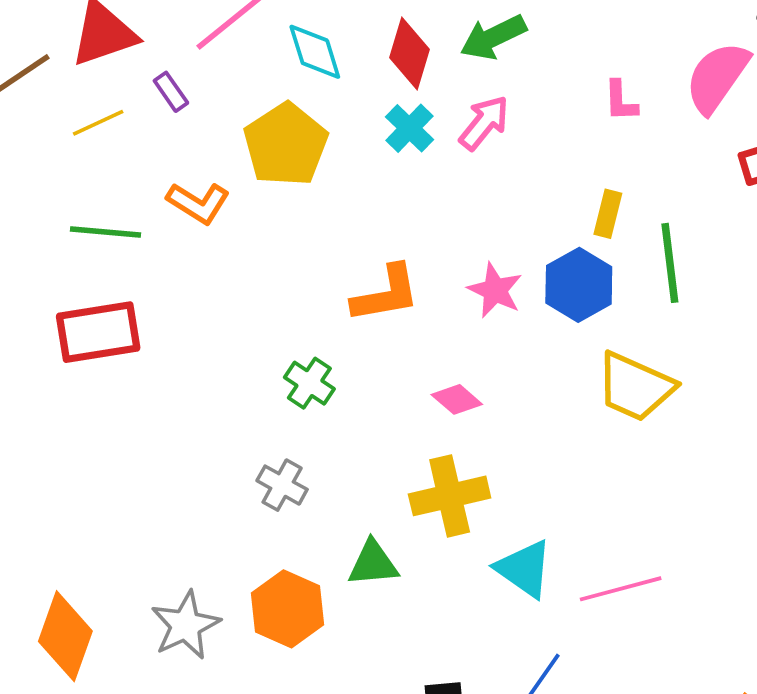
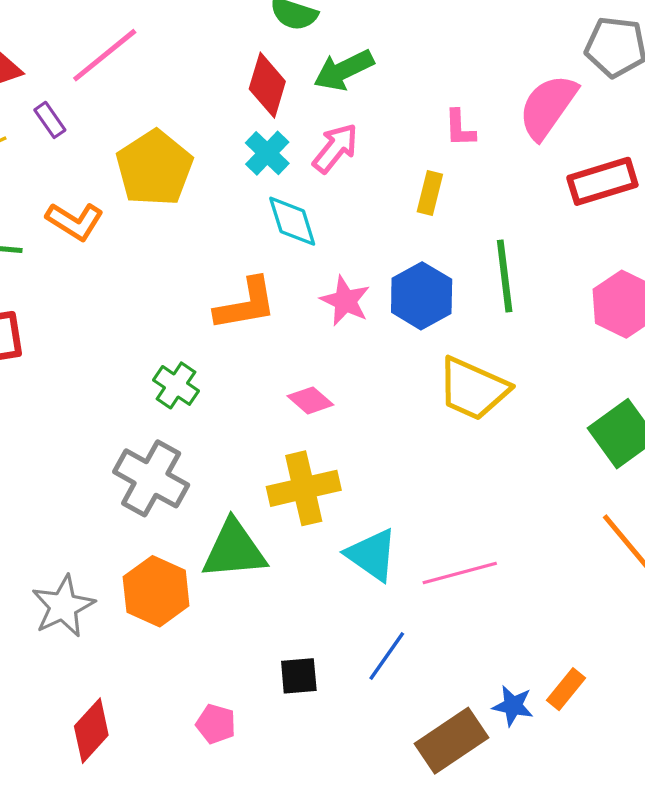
cyan diamond: (315, 52) -> (292, 221), moved
yellow rectangle: (608, 214) -> (430, 193), moved
gray cross: (282, 485) -> (151, 478), size x1.6
green triangle: (373, 563) -> (234, 550), size x1.4

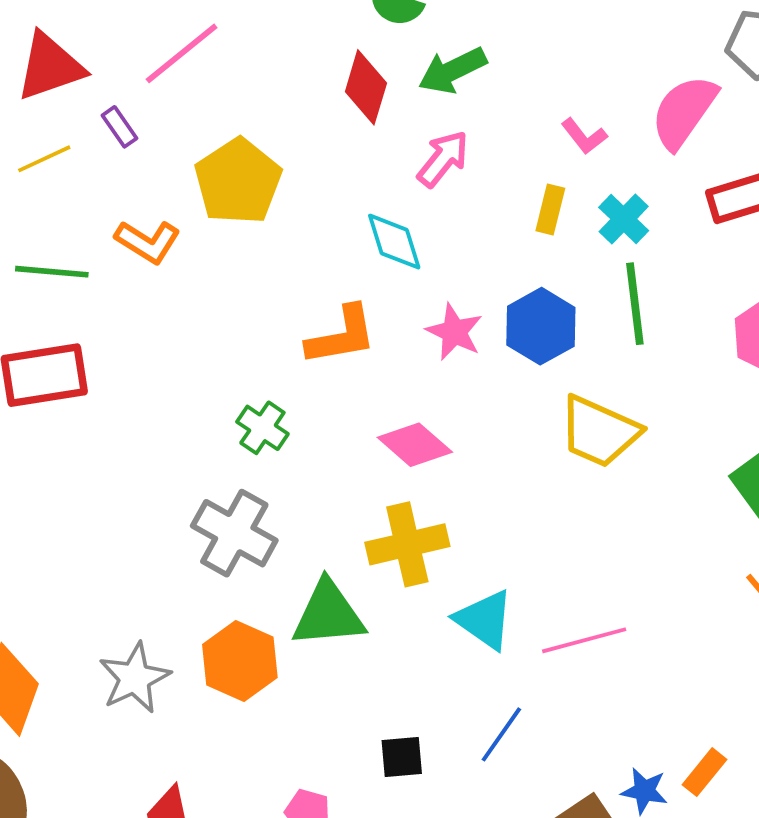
pink L-shape: (460, 128) -> (584, 136), turned -36
cyan cross: (267, 153) -> (624, 219), moved
pink diamond: (310, 400) -> (415, 445), size x1.4

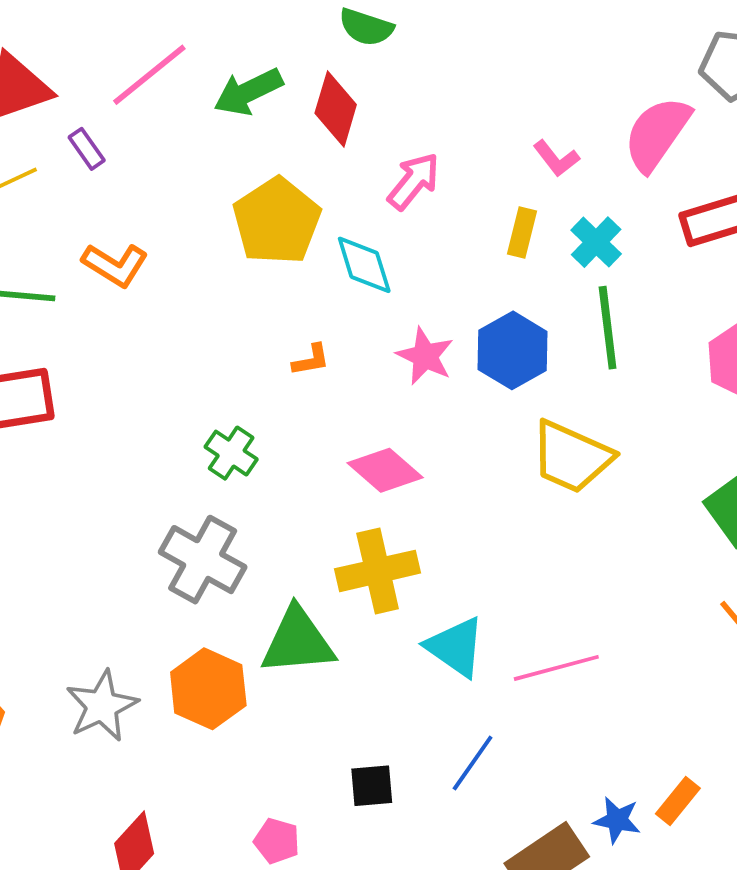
green arrow: (452, 70) -> (248, 92), moved
yellow pentagon: (238, 181) -> (277, 221), moved
orange L-shape: (341, 336) -> (311, 360), size x0.5

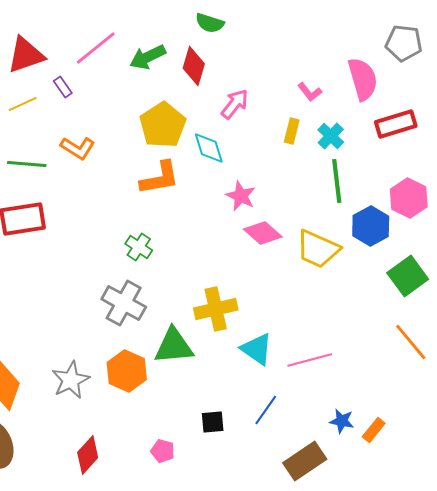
pink semicircle: (657, 134) -> (363, 79), turned 129
blue hexagon: (513, 350) -> (371, 226), moved
orange L-shape: (311, 360) -> (160, 178), moved, size x2.0
pink diamond: (385, 470) -> (263, 233), moved
blue star: (617, 820) -> (342, 421), moved

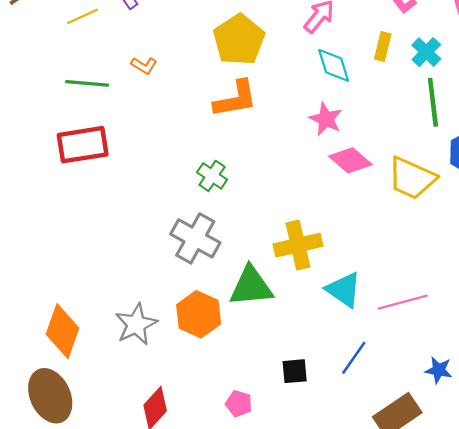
orange L-shape: (78, 148) -> (144, 65), size x0.7
cyan diamond: (209, 148) -> (334, 65), moved

